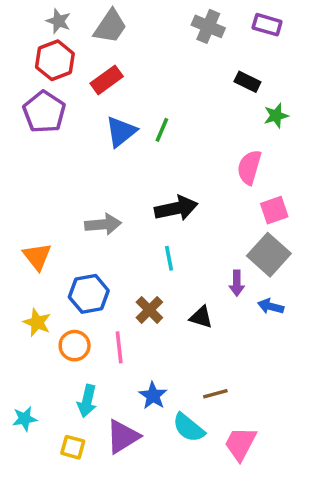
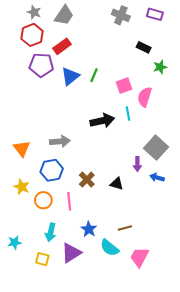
purple pentagon: (44, 112) -> (41, 65), moved, turned -30
pink square: (274, 210) -> (124, 86), moved
gray arrow: (103, 224) -> (60, 141), moved
cyan line: (169, 258) -> (128, 113), moved

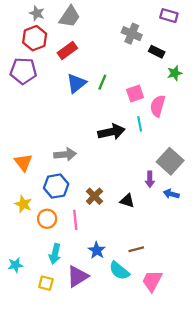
gray cross: (121, 15) -> (132, 34), moved
purple pentagon: (41, 65) -> (23, 71), moved

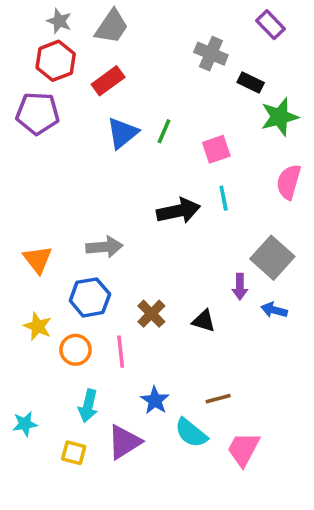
purple rectangle: (169, 16) -> (271, 25), turned 30
green star: (175, 73) -> (280, 117), size x1.5
pink semicircle: (158, 106) -> (289, 182), moved

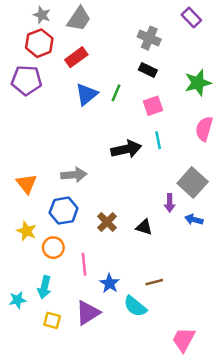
black rectangle: (251, 83) -> (148, 70), moved
pink line: (121, 352) -> (84, 264), moved
cyan arrow: (88, 406) -> (44, 287), moved
pink trapezoid: (243, 449) -> (184, 340), moved

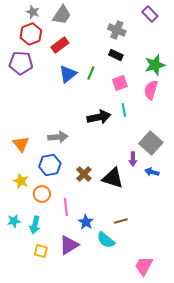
pink semicircle: (204, 129) -> (151, 90), moved
black triangle: (144, 227) -> (113, 178), size x1.6
cyan star: (18, 300) -> (14, 221), moved

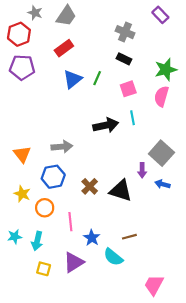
red hexagon: (31, 34) -> (19, 34), moved

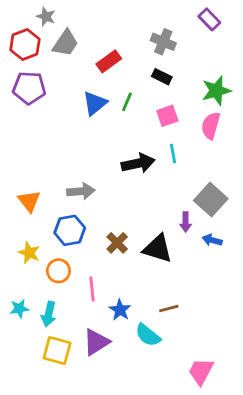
gray trapezoid: (66, 16) -> (65, 43), moved
red rectangle: (64, 48) -> (109, 61), moved
yellow square: (44, 269) -> (57, 350), size x1.5

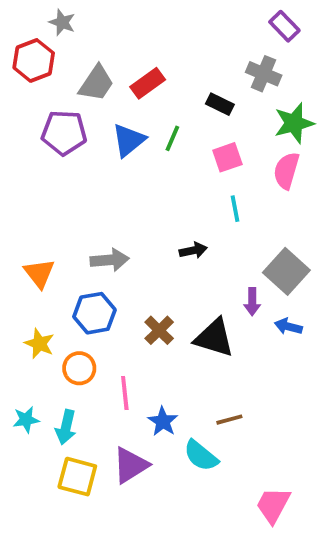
gray cross: (163, 42) -> (264, 74), moved
gray trapezoid: (65, 43) -> (96, 83), moved
purple pentagon: (29, 88) -> (64, 133), moved
black arrow: (138, 163) -> (193, 250), moved, size x0.6

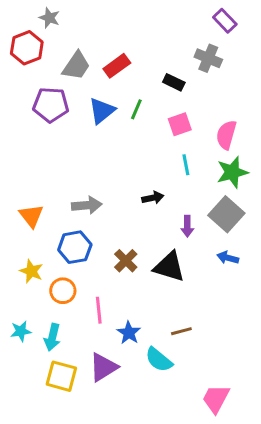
green star: (294, 123) -> (232, 172), moved
purple arrow: (252, 302) -> (187, 226), moved

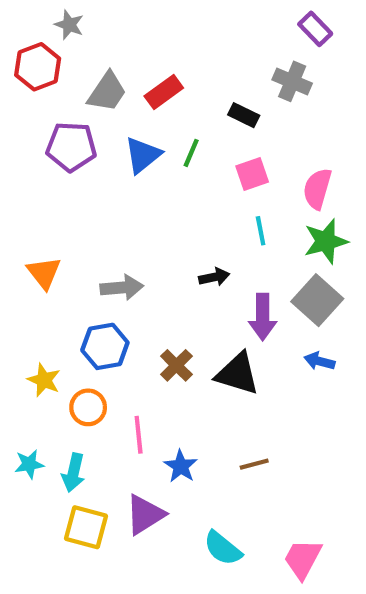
orange triangle: (31, 216) -> (44, 273), moved
purple arrow: (187, 226) -> (263, 317), size x1.5
cyan semicircle: (159, 360) -> (223, 548), moved

